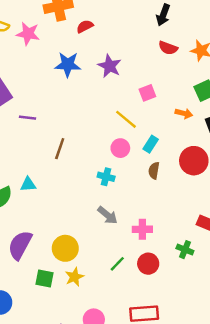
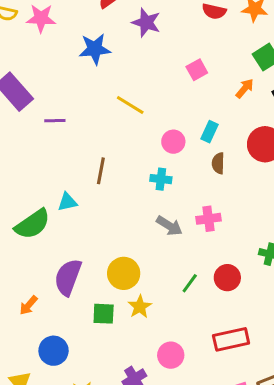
purple star: (110, 66) -> (146, 23), moved
orange arrow: (184, 113) -> (245, 88), turned -56
yellow line: (126, 119) -> (130, 105), moved
brown line: (60, 149) -> (101, 171), moved
pink cross: (142, 229) -> (208, 219), moved

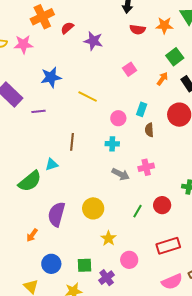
blue star: (95, 49) -> (51, 77), moved
yellow star: (140, 307) -> (108, 238), moved
green square: (104, 314) -> (84, 265), moved

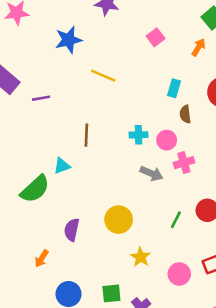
blue star: (51, 77) -> (69, 40), moved
pink circle: (118, 118) -> (167, 140), moved
purple semicircle: (56, 214) -> (72, 230), size x0.7
pink circle: (129, 260) -> (179, 274), moved

